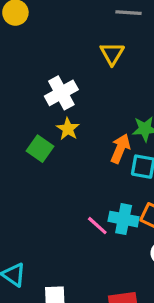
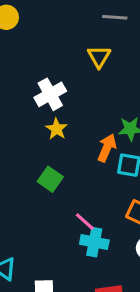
green square: (40, 149) -> (50, 179), moved
cyan cross: (124, 219) -> (94, 242), moved

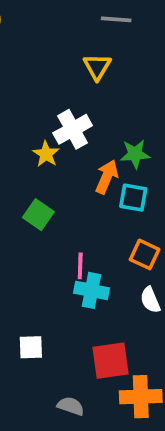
white cross: (50, 94) -> (73, 129), moved
pink line: (85, 222) -> (80, 266), turned 50

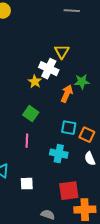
yellow triangle: (97, 67) -> (62, 52), moved
white cross: (73, 129) -> (49, 69), turned -36
cyan square: (133, 198) -> (69, 128), moved
pink line: (80, 266) -> (27, 141), moved

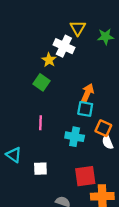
green star: (82, 82) -> (105, 37), moved
orange arrow: (67, 94) -> (87, 93), moved
green square: (31, 114) -> (42, 82), moved
orange square: (87, 135) -> (103, 128), moved

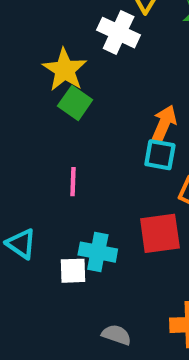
yellow star: (49, 60) -> (65, 70), moved, size x1.5
cyan cross: (75, 137) -> (98, 252), moved
red square: (85, 176) -> (160, 233), moved

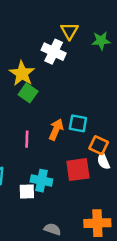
orange arrow: (164, 124) -> (56, 129), moved

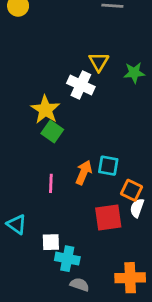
white semicircle: (103, 161) -> (137, 208), turned 42
cyan cross: (41, 181) -> (67, 259), moved

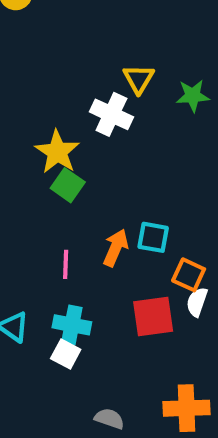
white square: (51, 242) -> (66, 354), turned 30
cyan cross: (67, 259) -> (72, 325), moved

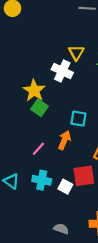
cyan square: (153, 237) -> (78, 119), moved
pink line: (66, 264) -> (38, 149), turned 40
white square: (66, 354) -> (65, 187), moved

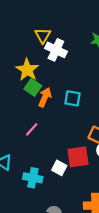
yellow triangle: (76, 53) -> (43, 36), moved
orange arrow: (64, 140) -> (45, 97), moved
cyan cross: (42, 180) -> (33, 178), moved

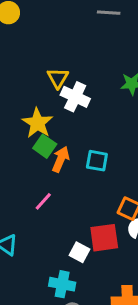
cyan cross: (33, 178) -> (62, 284), moved

